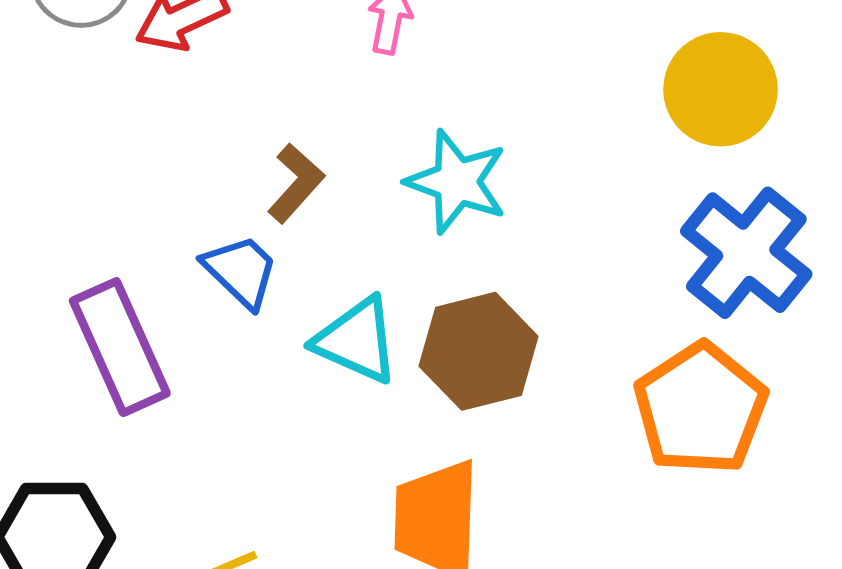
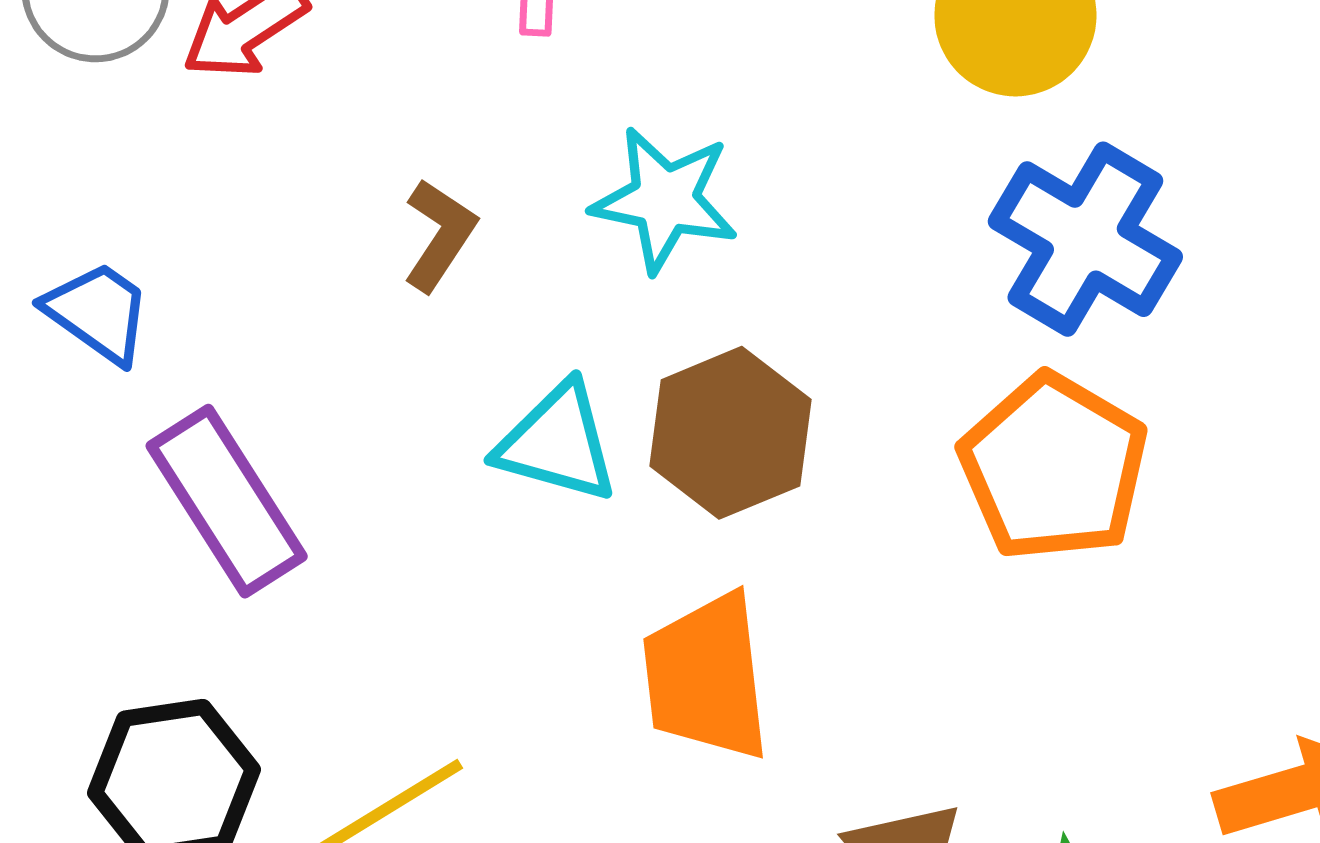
blue trapezoid: (241, 271) -> (98, 312), moved

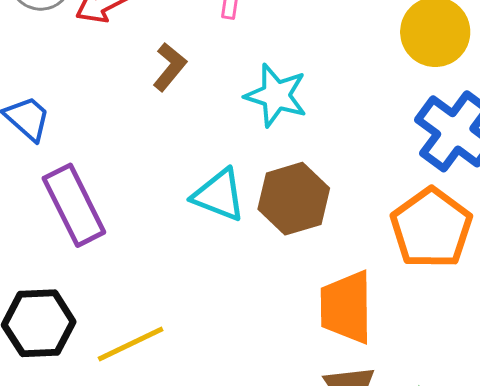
brown L-shape: (439, 235) -> (170, 67), moved
orange trapezoid: (706, 677) -> (346, 307), moved

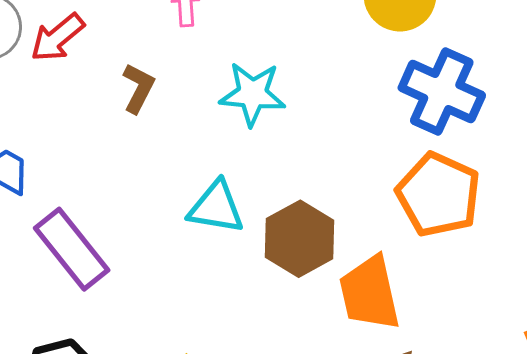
brown hexagon: (294, 199) -> (300, 239), moved

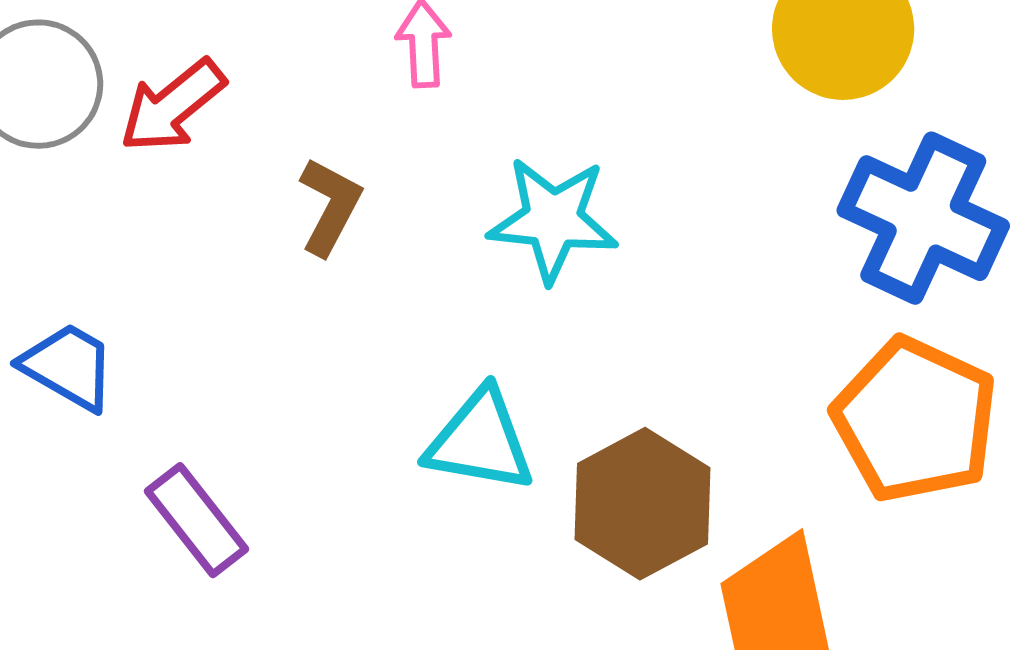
purple rectangle: (72, 249) -> (197, 520), size x0.7

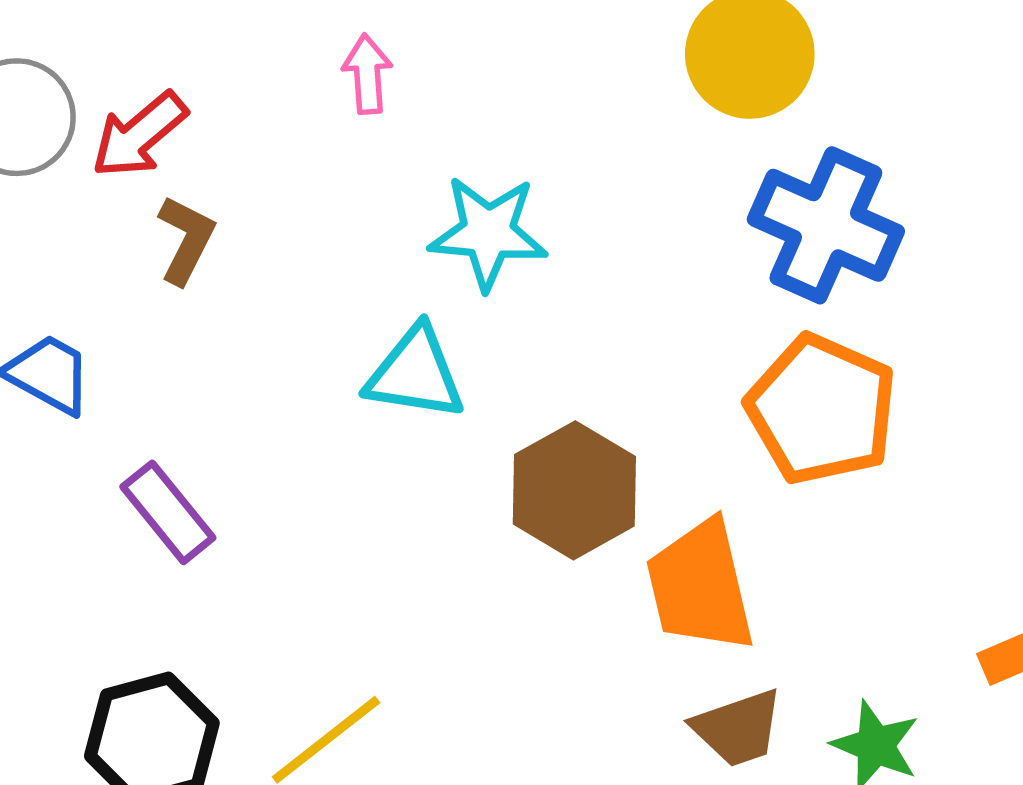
brown L-shape: (330, 206) -> (186, 240), moved
cyan triangle: (480, 441) -> (415, 373), moved

